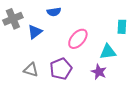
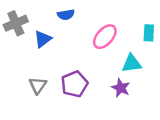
pink ellipse: (78, 39) -> (105, 37), moved
gray triangle: (31, 70) -> (38, 85), turned 49

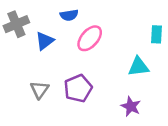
pink ellipse: (105, 37) -> (90, 38), moved
purple star: (121, 88) -> (131, 106), moved

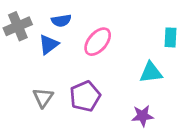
blue semicircle: (69, 15) -> (61, 21), moved
purple star: (131, 106) -> (142, 116), turned -30

